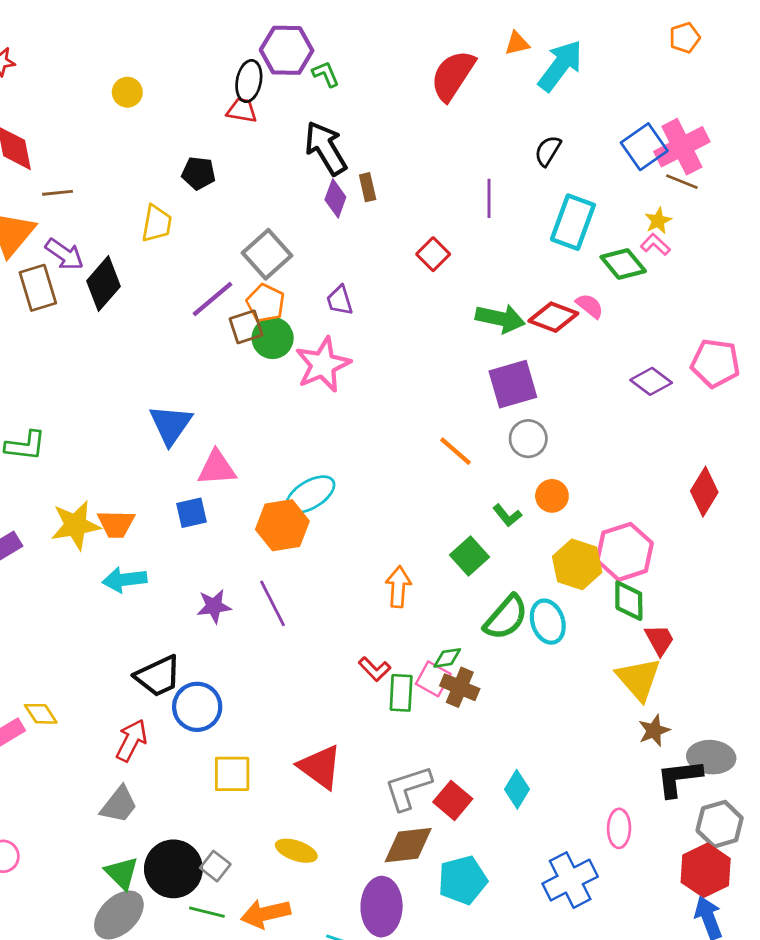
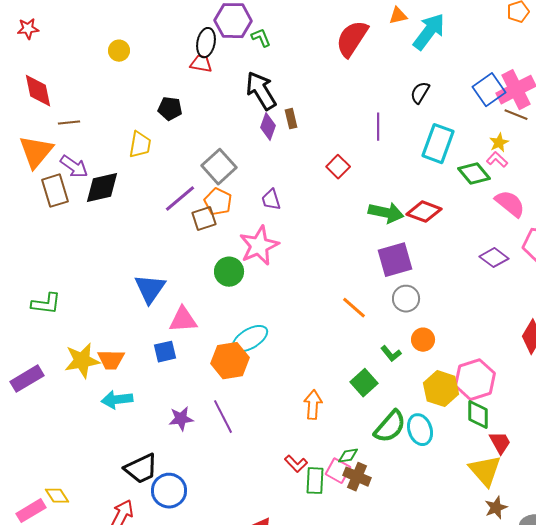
black diamond: (104, 284) -> (102, 188), turned 36
pink semicircle: (590, 306) -> (510, 204), moved, size x1.5
green circle: (273, 338) -> (229, 272), moved

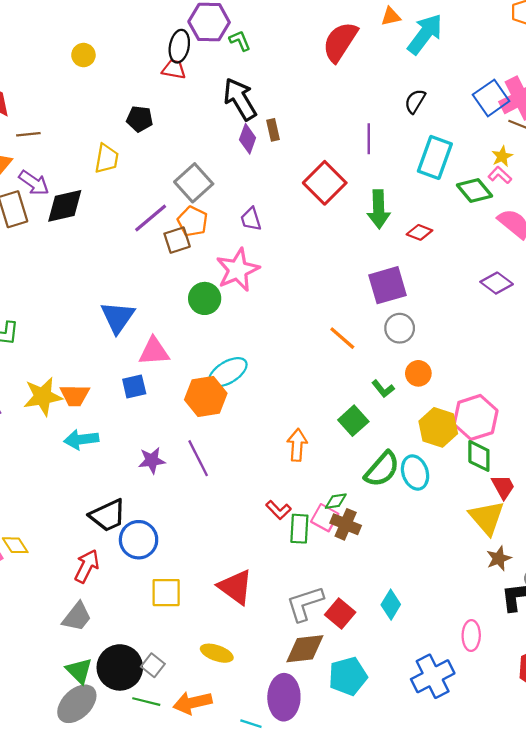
red square: (338, 167) -> (325, 183), size x1.6
red diamond: (424, 212) -> (419, 232), size x0.7
green arrow: (386, 213) -> (379, 209), moved, turned 76

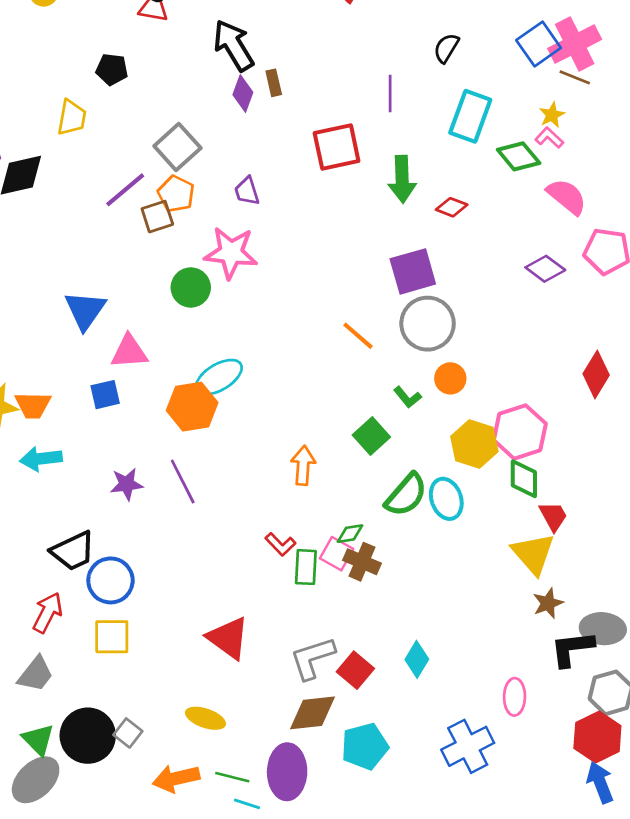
red square: (325, 183) -> (337, 147), turned 33
pink star: (238, 270) -> (231, 253), turned 30
gray circle: (400, 328) -> (428, 324), size x1.5
yellow square: (166, 593) -> (112, 637), moved
green line: (146, 702) -> (232, 777), moved

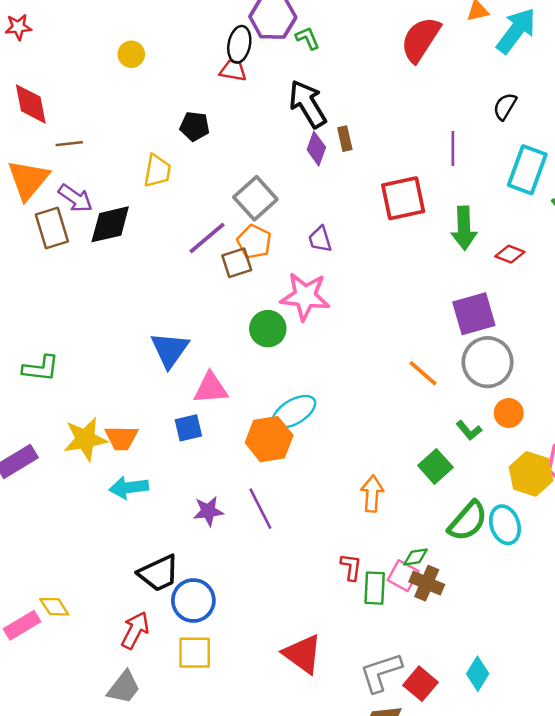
red L-shape: (280, 544) -> (351, 567), turned -128

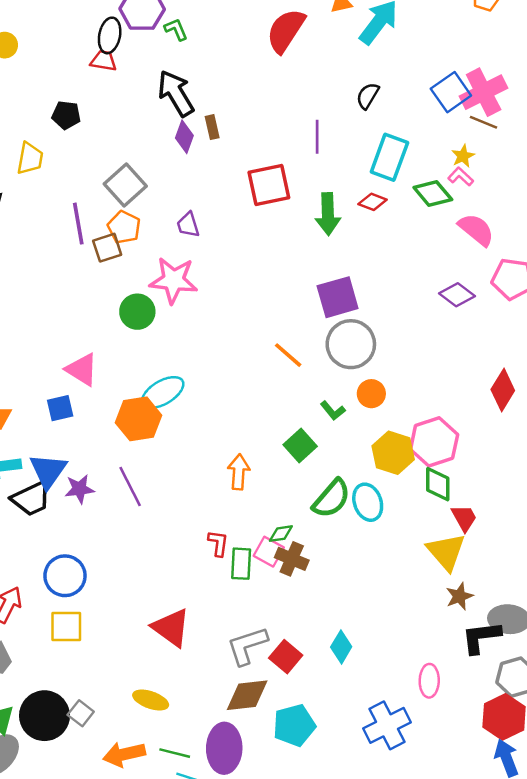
purple line: (207, 238) -> (78, 224), turned -60
red diamond: (510, 254) -> (373, 202), moved
blue triangle: (170, 350) -> (48, 471), moved
pink triangle: (211, 388) -> (82, 370), turned 36
black trapezoid: (159, 573) -> (31, 499), moved

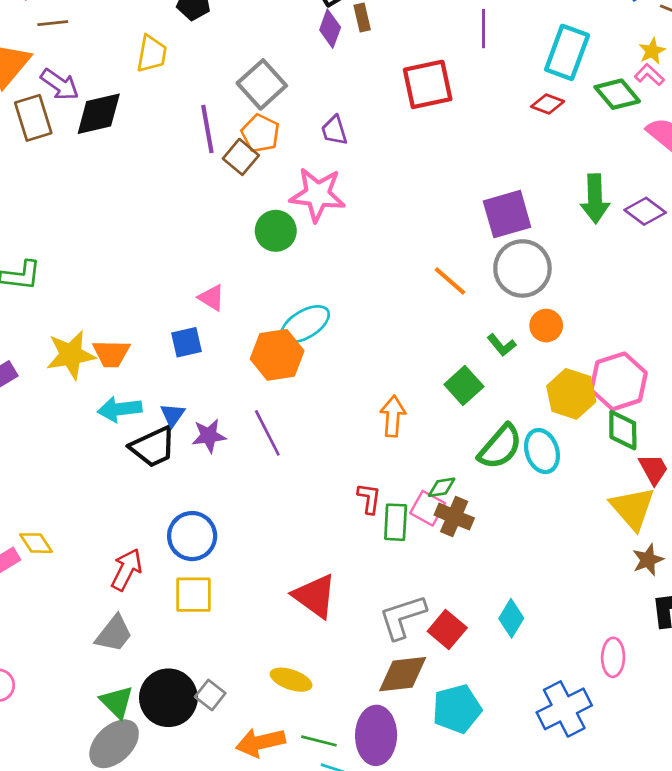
green arrow: (328, 214) -> (595, 199), moved
brown square: (107, 248) -> (241, 157), turned -32
pink triangle: (82, 370) -> (212, 298), size x0.7
blue triangle: (48, 471) -> (173, 415), size x0.6

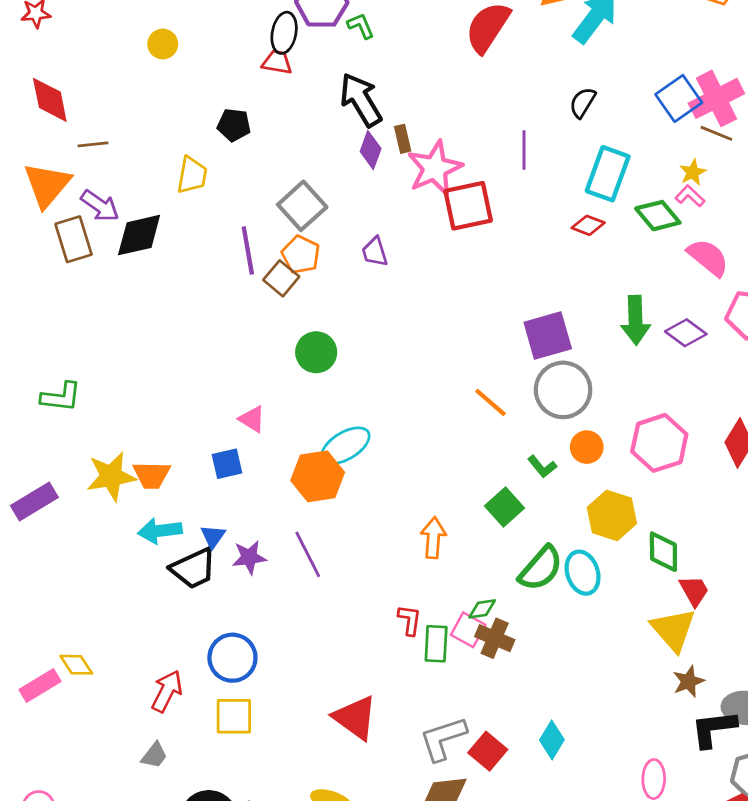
pink star: (318, 195) -> (435, 168), moved, turned -30
pink hexagon: (619, 381) -> (659, 443), moved
gray trapezoid: (114, 634) -> (154, 755), size x0.7

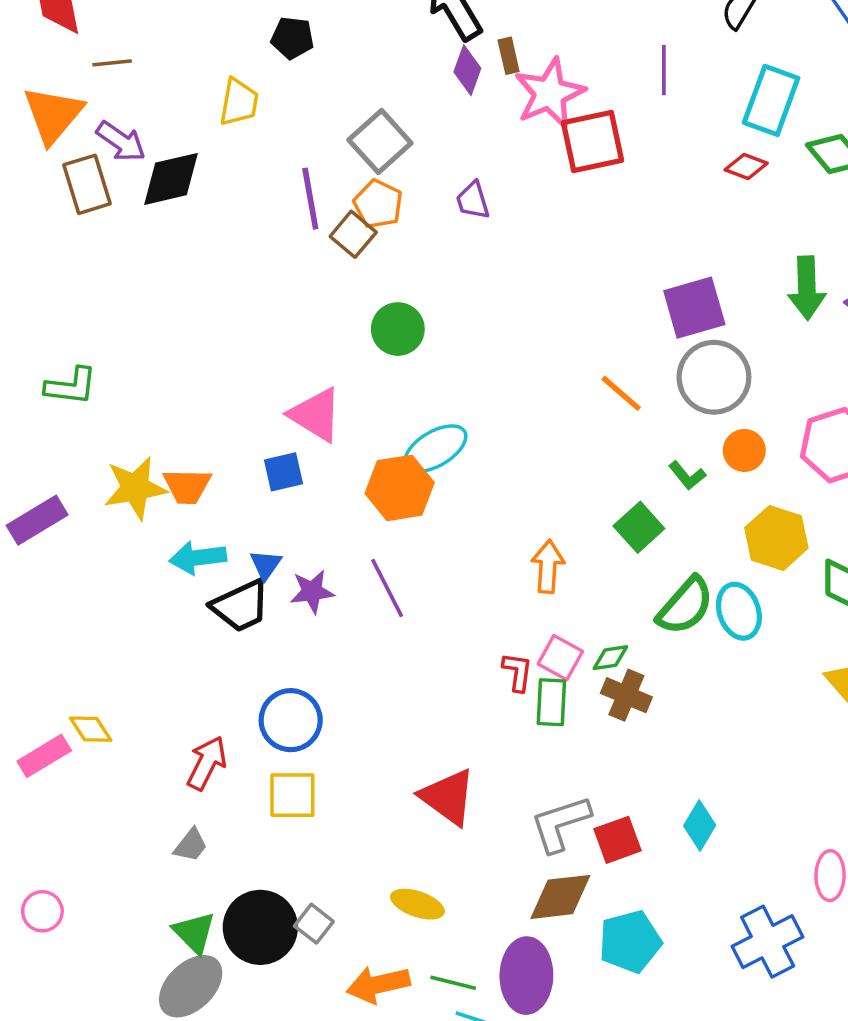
pink triangle: (252, 419) -> (316, 415), size x1.6
pink square: (468, 630) -> (560, 658), moved
red square: (488, 751) -> (617, 840), turned 30

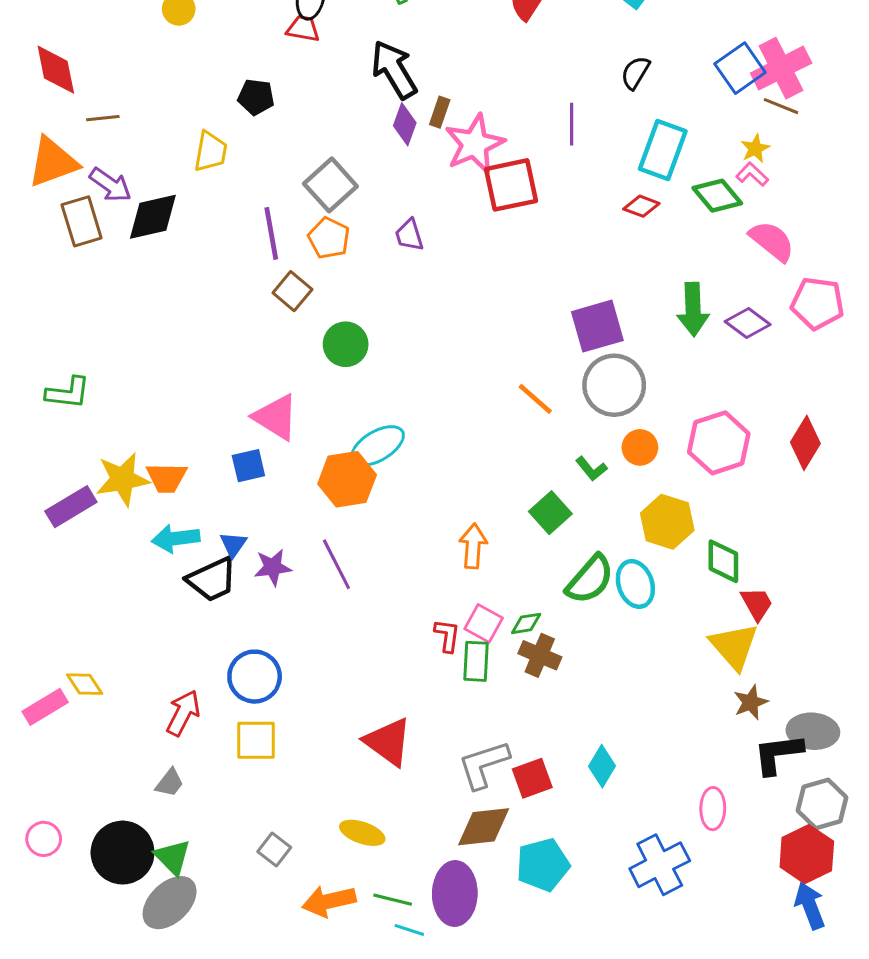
brown rectangle: (509, 56) -> (440, 112), turned 32
orange triangle: (53, 115) -> (53, 162), turned 30
brown square: (353, 234) -> (292, 291), moved
purple rectangle: (37, 520) -> (71, 507), moved
black circle: (260, 927) -> (123, 853), moved

